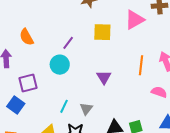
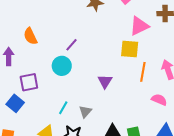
yellow square: (102, 32) -> (130, 49), moved

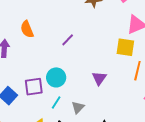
cyan circle: (62, 66) -> (56, 77), moved
purple square: (29, 82) -> (34, 87), moved

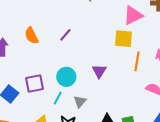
orange semicircle: (27, 29) -> (31, 36), moved
cyan circle: (56, 77) -> (66, 77), moved

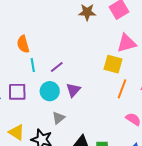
purple line: (65, 35) -> (57, 67), moved
purple triangle: (99, 71) -> (73, 90), moved
cyan line: (58, 98) -> (33, 65), moved, turned -48

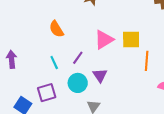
pink triangle: (127, 43) -> (104, 40), moved
orange semicircle: (23, 44) -> (56, 29), moved

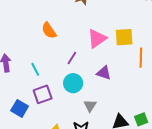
cyan line: (54, 63) -> (35, 69), moved
purple triangle: (100, 75) -> (104, 73), moved, turned -35

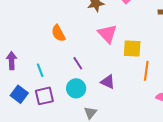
pink triangle: (97, 39) -> (107, 34), moved, turned -45
purple line: (72, 58) -> (78, 63), turned -72
blue square: (20, 108) -> (19, 94), moved

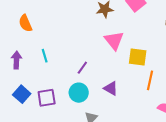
orange semicircle: (58, 33) -> (25, 23), moved
purple line: (78, 63) -> (82, 68), turned 64
cyan line: (40, 70) -> (45, 56), moved

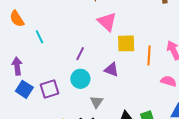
cyan line: (45, 56) -> (39, 37), moved
yellow square: (138, 57) -> (126, 43), moved
purple arrow: (16, 60) -> (17, 66), moved

